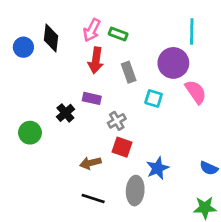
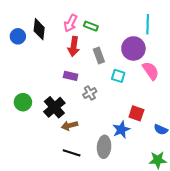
black cross: (65, 113) -> (54, 107), moved, size x1.5
red square: (122, 147) -> (136, 113), moved

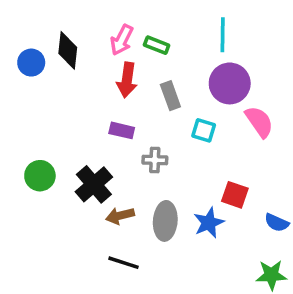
cyan line: (148, 24) -> (223, 35), moved
gray cross: (90, 93) -> (155, 160), turned 32
gray ellipse: (104, 147) -> (165, 221), moved

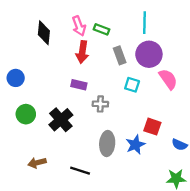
pink arrow: (122, 40) -> (79, 26), turned -48
blue circle: (31, 63) -> (16, 78), moved
gray rectangle: (170, 96) -> (120, 55), moved
brown arrow: (120, 216) -> (37, 163), moved

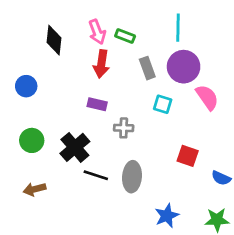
blue circle: (16, 78) -> (26, 86), moved
blue star: (135, 145) -> (167, 216), moved
brown arrow: (37, 163) -> (35, 189), moved
black line: (80, 171) -> (96, 175), moved

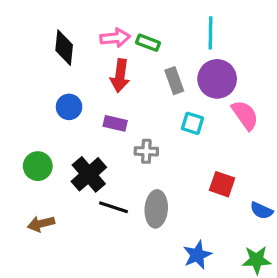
pink arrow: (97, 32) -> (115, 38), turned -75
blue circle: (26, 86) -> (69, 107), moved

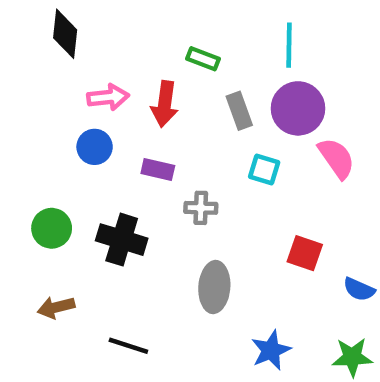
pink arrow: (115, 38) -> (108, 97), moved
black diamond: (64, 48) -> (65, 34), moved
black cross: (89, 174) -> (122, 240), turned -32
black line: (113, 207) -> (128, 346), moved

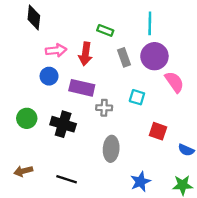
purple rectangle: (158, 169) -> (82, 88), size x1.5
cyan square: (264, 169) -> (137, 97), moved
brown arrow: (56, 307) -> (23, 171), moved

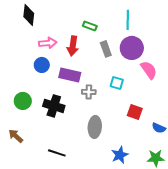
brown arrow: (23, 171) -> (16, 136), moved, turned 56

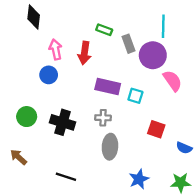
cyan line: (128, 20) -> (163, 26), moved
pink arrow: (48, 43) -> (56, 49), turned -96
gray rectangle: (106, 49) -> (128, 44), moved
purple rectangle: (70, 75) -> (108, 86), moved
gray cross: (89, 92) -> (103, 118), moved

